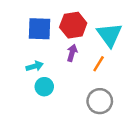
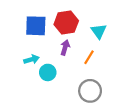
cyan triangle: (109, 35) -> (99, 31), size x0.7
cyan circle: (44, 87) -> (48, 72), moved

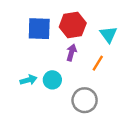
cyan arrow: (31, 59) -> (28, 80), moved
gray circle: (90, 91) -> (85, 100), moved

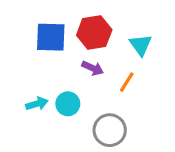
purple arrow: (71, 52) -> (93, 68), turned 98

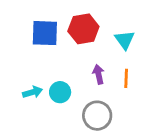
purple arrow: (93, 68) -> (99, 74), moved, turned -126
orange line: (127, 82) -> (126, 78), moved, turned -30

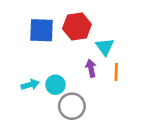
cyan triangle: (125, 40) -> (105, 47), moved
gray circle: (97, 116) -> (72, 106), moved

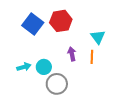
blue square: (42, 30) -> (33, 24), turned 35
cyan triangle: (105, 47) -> (98, 37), moved

